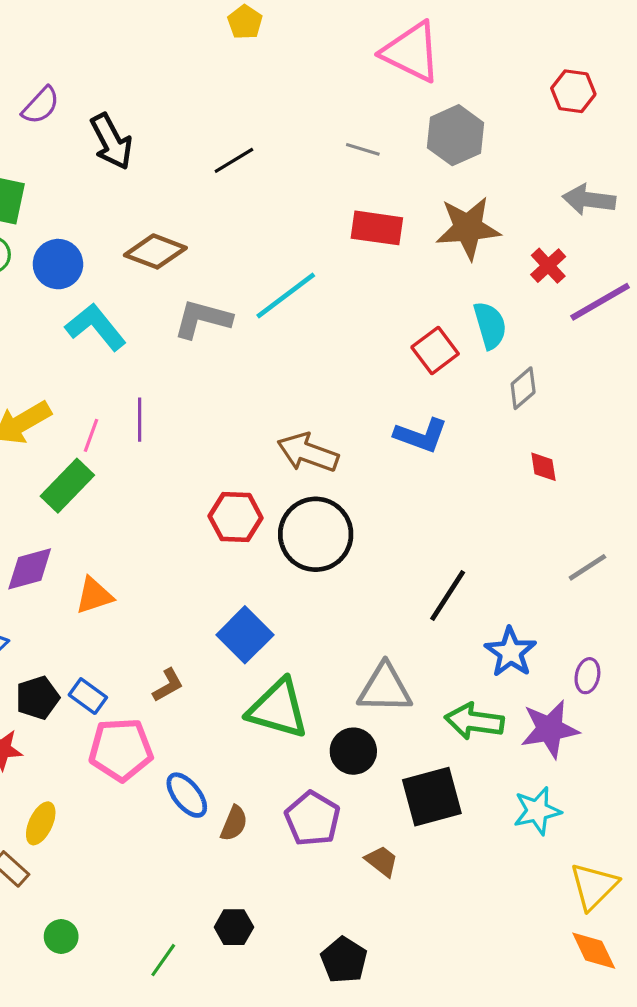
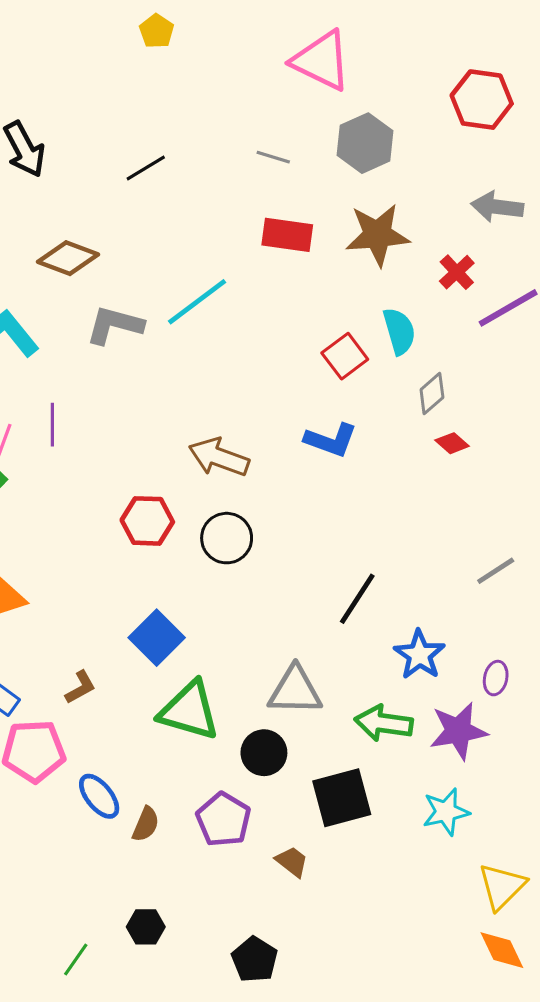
red hexagon: (573, 91) -> (482, 100), size x1.4
red diamond: (543, 467) -> (452, 443), moved, turned -40
black circle: (316, 534) -> (227, 538), size x0.7

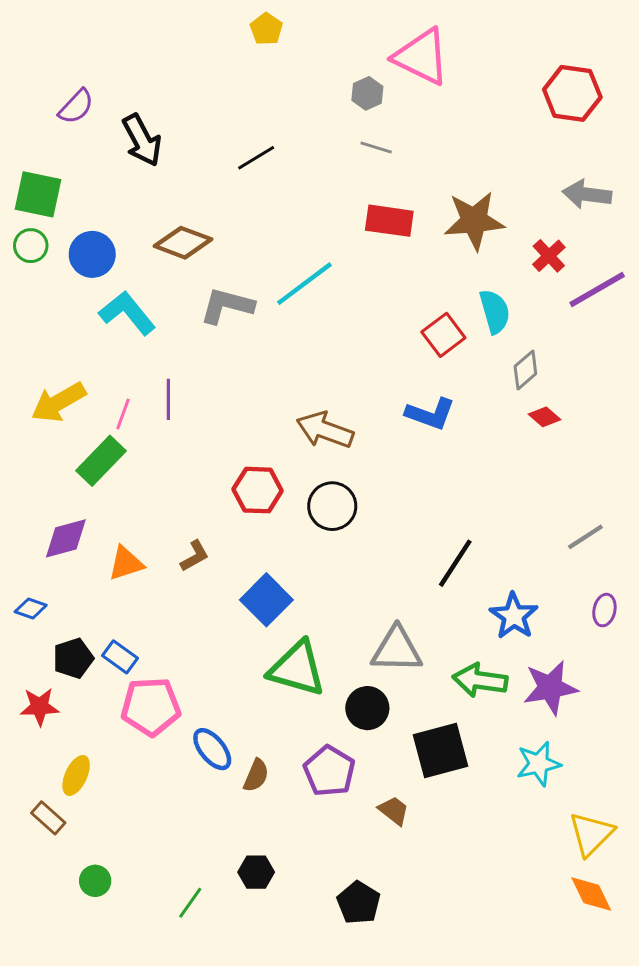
gray hexagon: (365, 143) -> (367, 93), moved, size x0.6
purple ellipse: (496, 678) -> (604, 610), moved
brown L-shape: (80, 687) -> (195, 556), moved

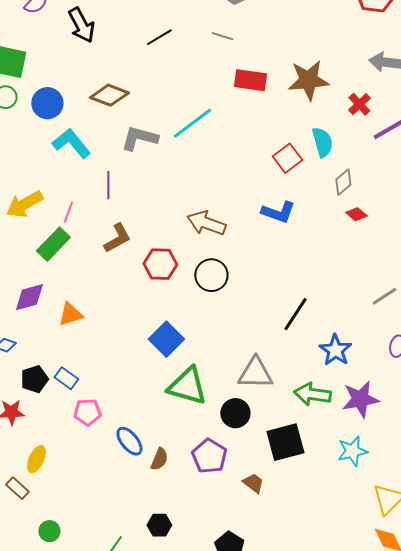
gray line: (376, 148) -> (222, 36), moved
purple line: (168, 399) -> (108, 185), moved
brown L-shape: (195, 556) -> (117, 238), moved, size x1.4
pink pentagon: (151, 707) -> (87, 412), size x0.7

